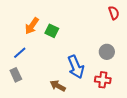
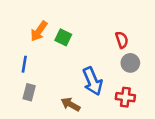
red semicircle: (114, 13) -> (122, 40), moved
blue line: (20, 53) -> (24, 64), turned -40
gray rectangle: (16, 75) -> (29, 92), moved, turned 40

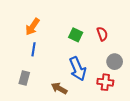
green square: (63, 37) -> (76, 35), moved
gray circle: (130, 63) -> (115, 62), moved
blue line: (24, 64) -> (33, 49), moved

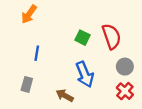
orange arrow: (32, 27) -> (29, 14), moved
red semicircle: (102, 34) -> (111, 36), size x1.6
red cross: (105, 82) -> (125, 91), moved, turned 35

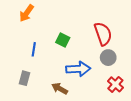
green square: (82, 38) -> (63, 40), moved
gray circle: (125, 67) -> (108, 58), moved
blue arrow: (85, 74) -> (78, 69), turned -70

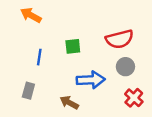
orange arrow: (27, 13) -> (31, 15), turned 84
red semicircle: (103, 34) -> (119, 39), turned 95
green square: (63, 40) -> (73, 46), turned -32

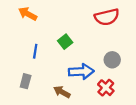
red semicircle: (119, 39) -> (107, 17), moved
green square: (73, 46) -> (65, 42), turned -32
red cross: (134, 98) -> (106, 88), moved

